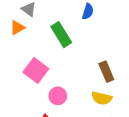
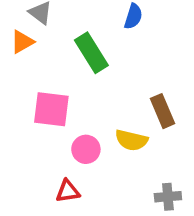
pink square: (36, 70) -> (51, 109), turned -30
yellow semicircle: (102, 98) -> (131, 140), moved

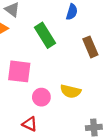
brown rectangle: (162, 111) -> (90, 47), moved
red triangle: (68, 191) -> (30, 124), turned 35

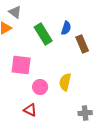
blue semicircle: (72, 12) -> (66, 28), moved
yellow semicircle: (71, 91) -> (65, 82), turned 90

